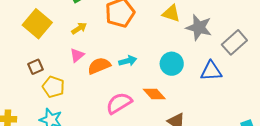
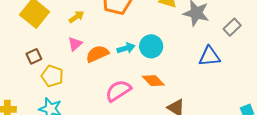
gray rectangle: (234, 42) -> (232, 27), size x0.7
cyan circle: (172, 64) -> (151, 46), moved

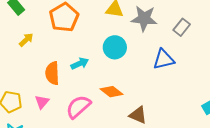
pink triangle: (75, 44) -> (42, 102), moved
cyan circle: (151, 46) -> (115, 47), moved
orange semicircle: (97, 54) -> (52, 73), turned -60

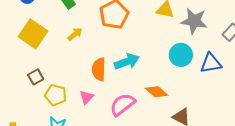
cyan circle: (115, 47) -> (181, 55), moved
cyan arrow: (80, 63) -> (127, 62), size x1.4

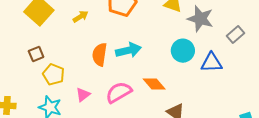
pink triangle: (87, 97) -> (83, 95), moved

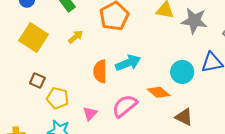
cyan circle: (183, 51) -> (182, 72), moved
brown square: (36, 54) -> (37, 80), turned -35

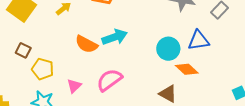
orange semicircle: (100, 71) -> (86, 44), turned -65
orange diamond: (159, 92) -> (187, 69), moved

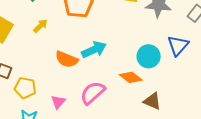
blue triangle: (199, 41) -> (178, 45), turned -35
orange diamond: (187, 69) -> (131, 77), moved

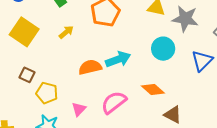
cyan circle: (149, 56) -> (163, 49), moved
orange semicircle: (67, 59) -> (90, 67), turned 140

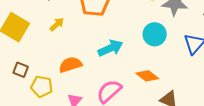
orange semicircle: (90, 67) -> (70, 65), moved

